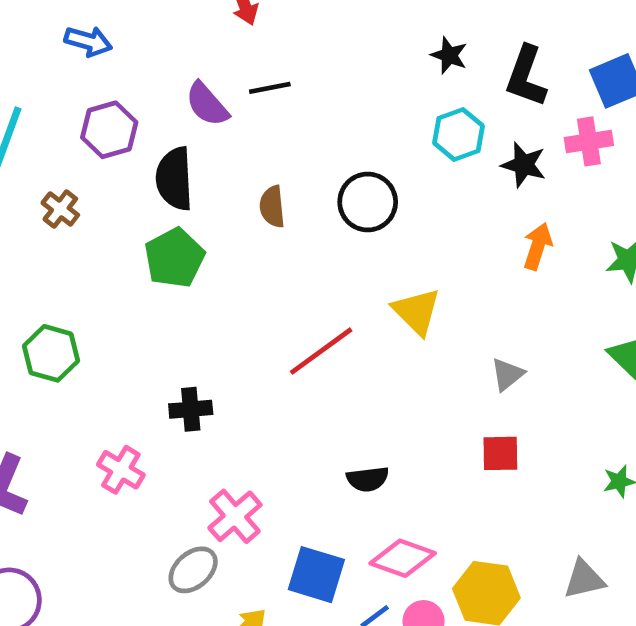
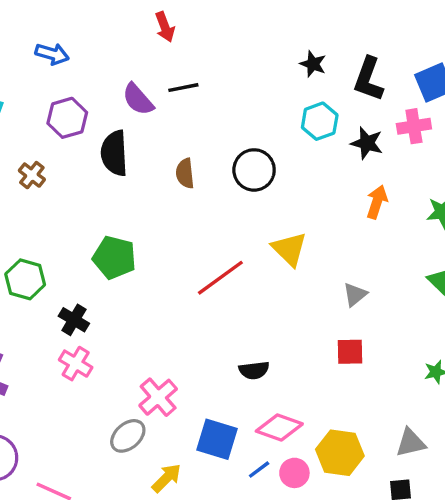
green pentagon: (174, 258) -> (114, 258), moved, turned -30
black cross: (191, 409) -> (74, 320), moved, turned 36

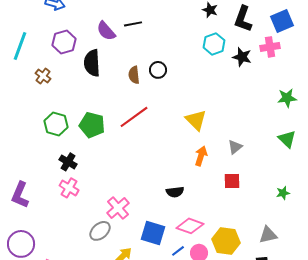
black circle: (254, 170) -> (158, 70), moved, size x0.7
orange arrow: (377, 202) -> (201, 156), moved
red line: (220, 278) -> (134, 117), moved
green hexagon: (25, 279) -> (56, 124), moved

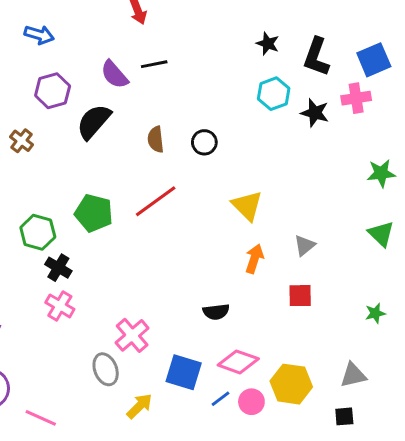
black semicircle: (92, 63) -> (94, 122), turned 44
black circle: (158, 70) -> (204, 142), moved
green hexagon: (56, 124) -> (38, 232), moved
gray ellipse: (100, 231) -> (106, 369), turned -70

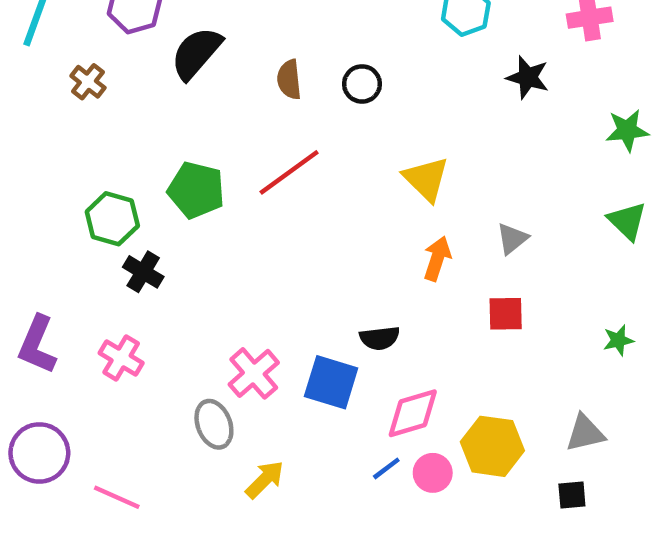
black star: (315, 113) -> (528, 77), moved
pink cross: (60, 306) -> (121, 358), moved
pink diamond: (238, 362) -> (413, 413), turned -36
blue square: (184, 372) -> (331, 382), moved

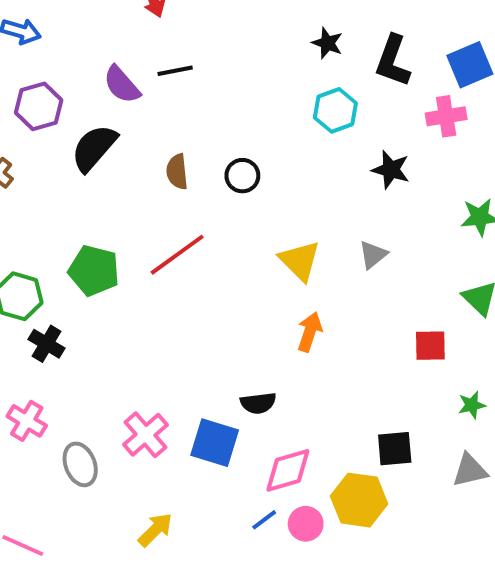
gray triangle: (512, 239) -> (373, 255), moved
red square: (506, 314) -> (430, 346), moved
gray ellipse: (214, 424) -> (80, 464), moved
gray triangle: (585, 433) -> (470, 470), moved
black square: (572, 495) -> (395, 449), moved, size x1.4

